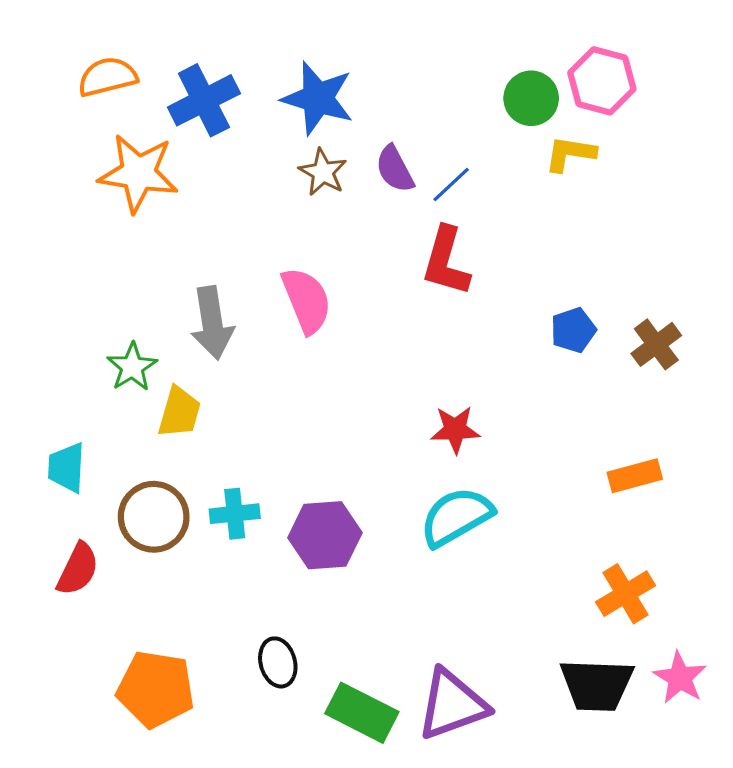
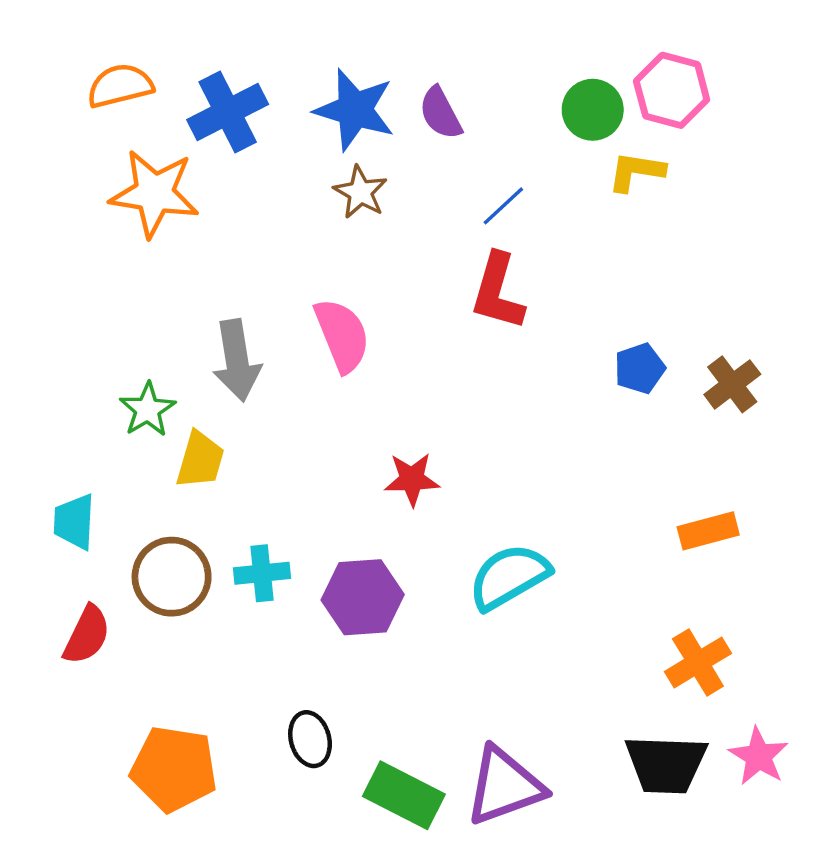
purple semicircle: (395, 169) -> (440, 113), moved
red star: (455, 430) -> (412, 479), moved

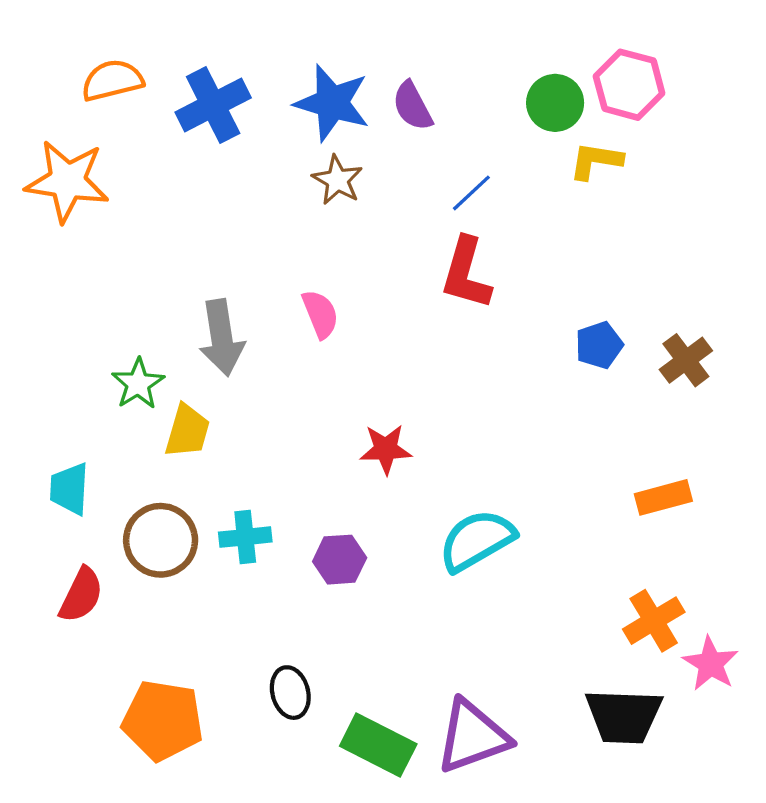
orange star: (154, 193) -> (67, 181), moved
pink semicircle: (342, 335) -> (320, 314), size x0.7
purple hexagon: (363, 597) -> (340, 560), size x0.7
pink star: (759, 756) -> (711, 664), moved

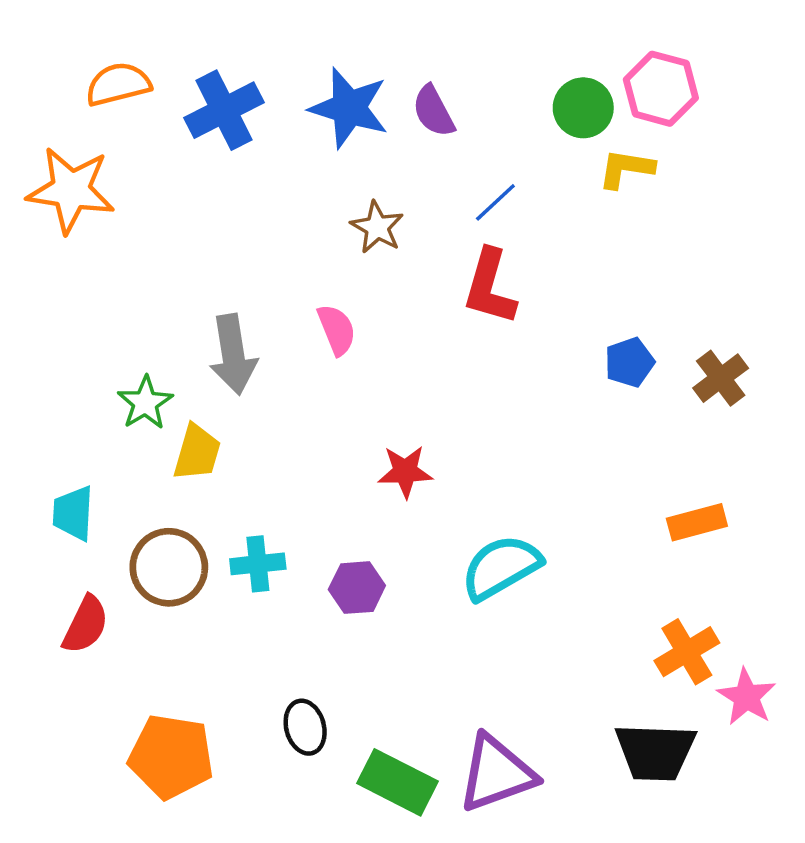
brown star: (337, 180) -> (377, 227), moved

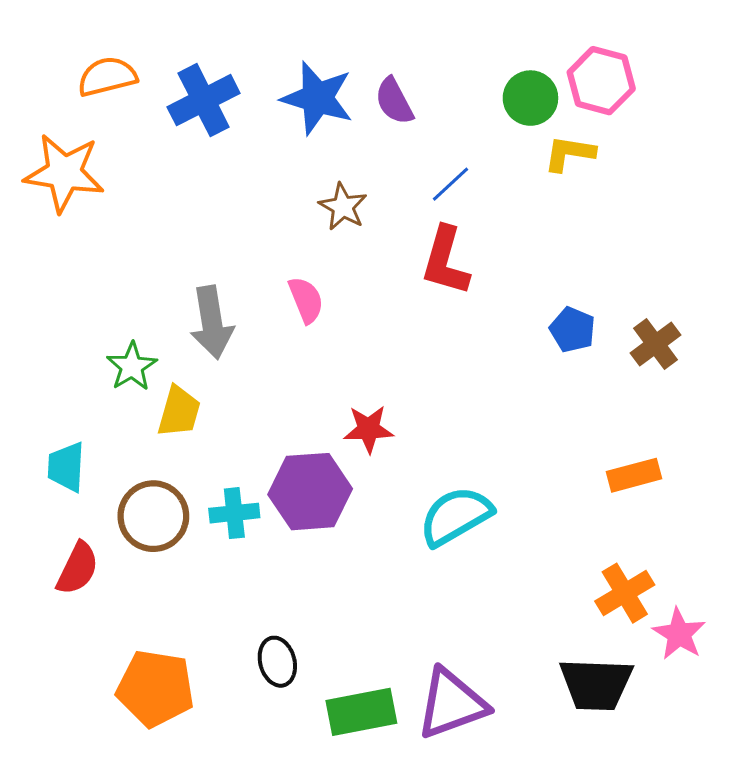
blue pentagon: (629, 362) -> (572, 330), turned -30
purple hexagon: (357, 588) -> (310, 492), moved, size x1.6
green rectangle: (397, 782) -> (361, 712), turned -38

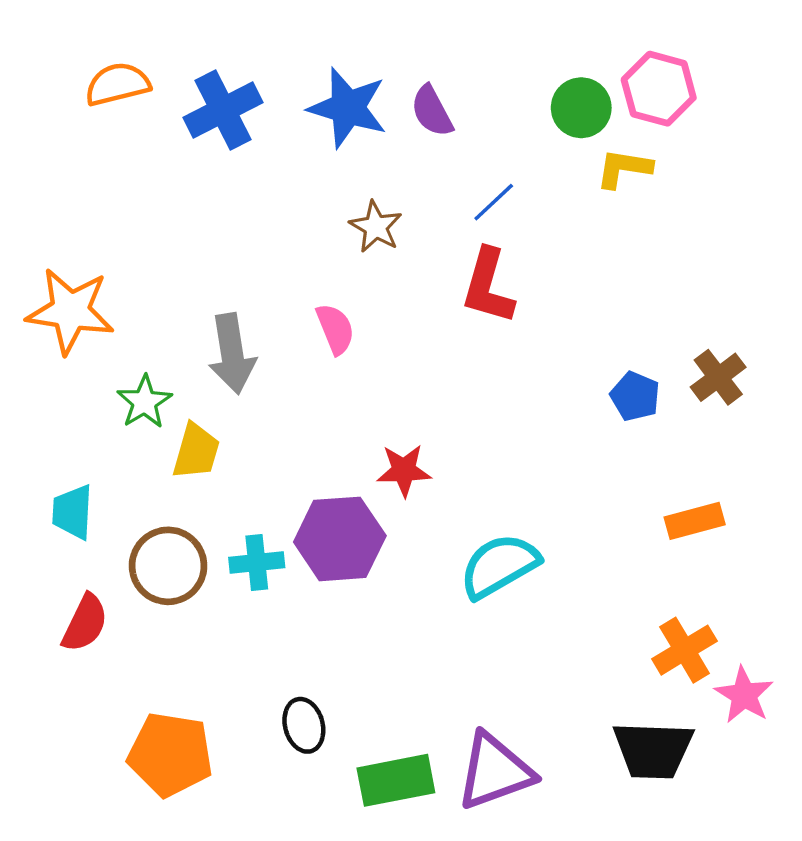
orange star: (64, 173) -> (70, 311), moved
blue pentagon: (572, 330) -> (635, 396), moved

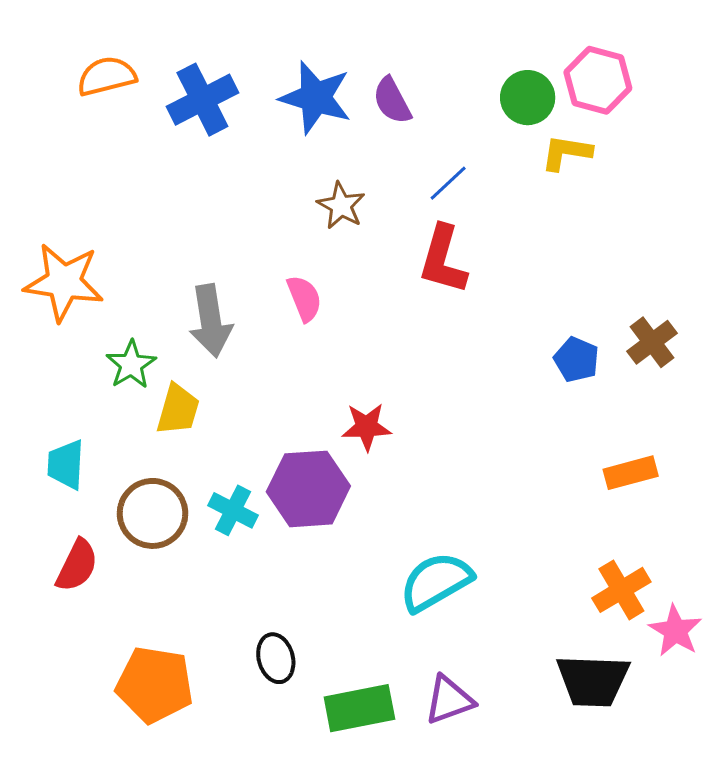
cyan cross: (257, 562) -> (233, 510), turned 33
cyan semicircle: (499, 566) -> (436, 582), moved
purple triangle: (495, 771) -> (449, 700), size x0.7

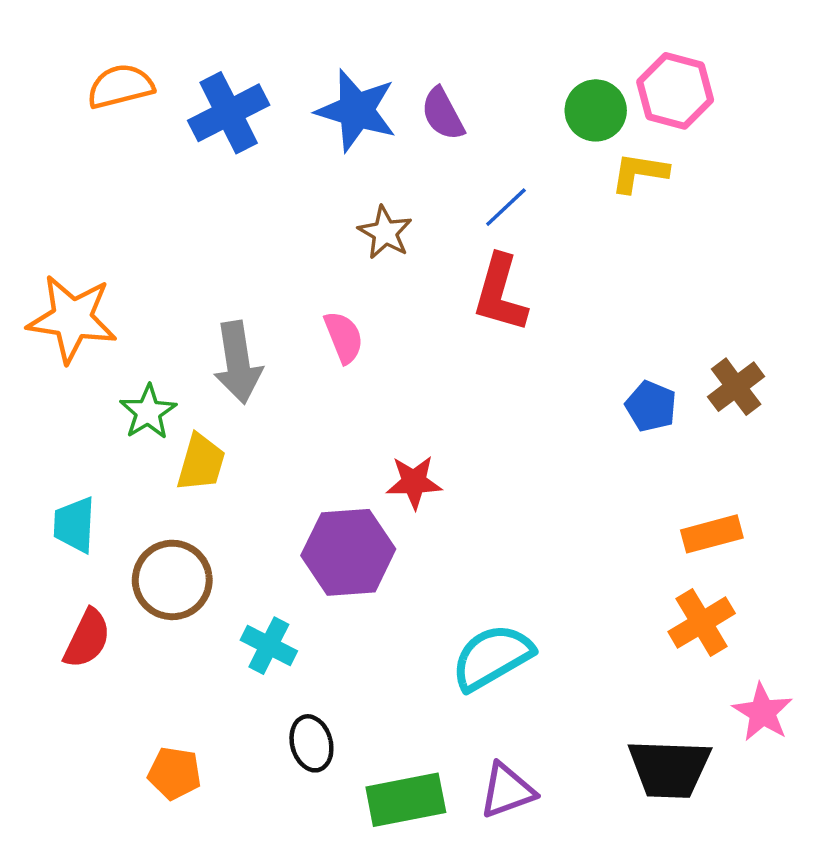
cyan cross: (233, 510) -> (269, 646), moved
orange cross: (621, 590) -> (702, 623), moved
orange pentagon: (155, 685) -> (175, 773), size x0.6

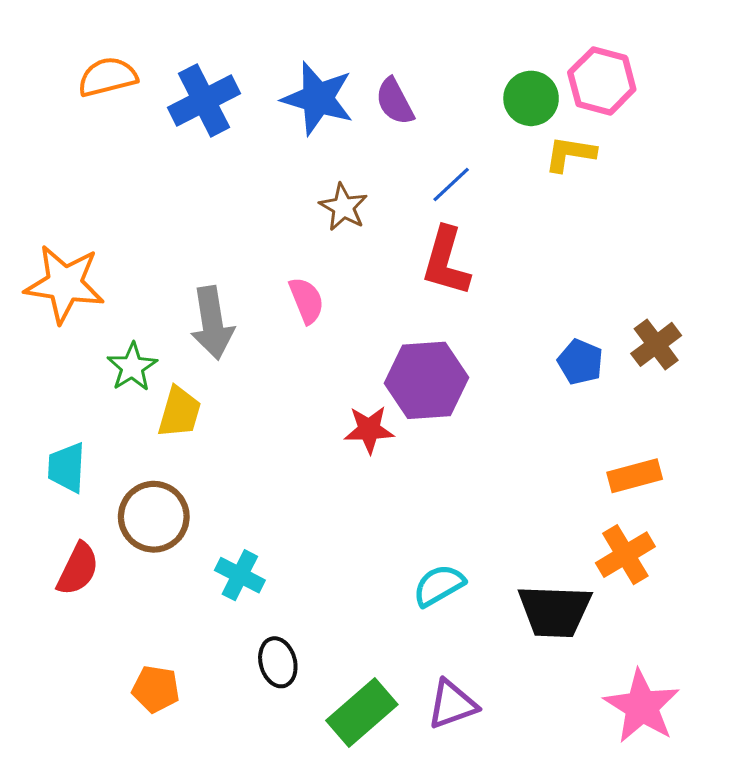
purple hexagon: (348, 552) -> (426, 380), moved
cyan semicircle: (492, 657) -> (439, 585), size x0.7
pink star: (763, 712) -> (642, 706), moved, size x1.4
black trapezoid: (669, 769) -> (555, 611), moved
green rectangle: (406, 800) -> (362, 713), turned -30

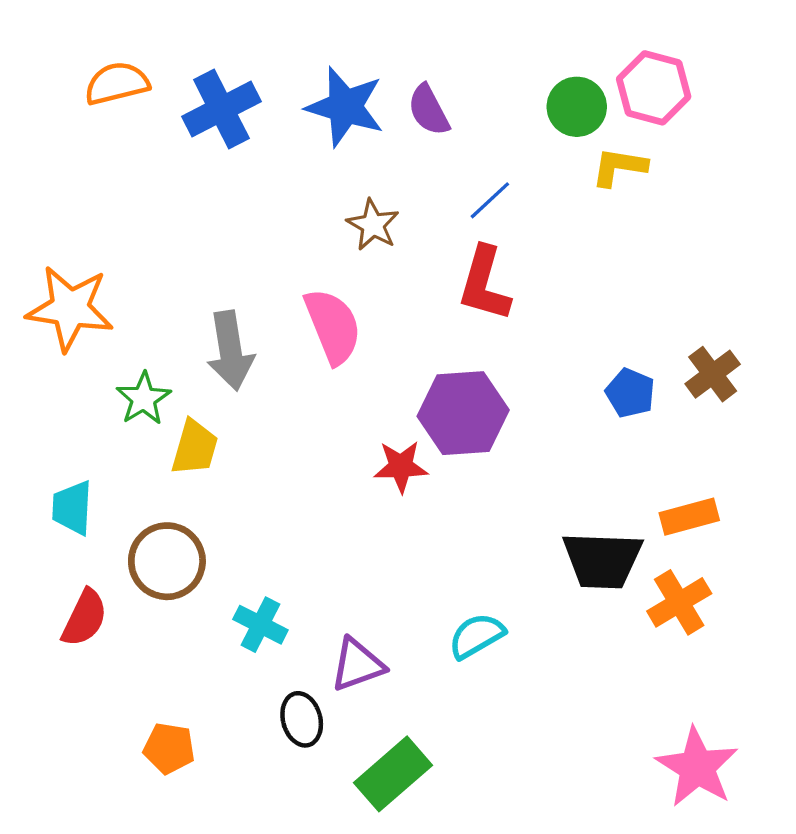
pink semicircle: (307, 300) -> (333, 326), size x1.5
black trapezoid: (555, 611) -> (602, 560), moved
purple triangle: (452, 704) -> (357, 665), moved

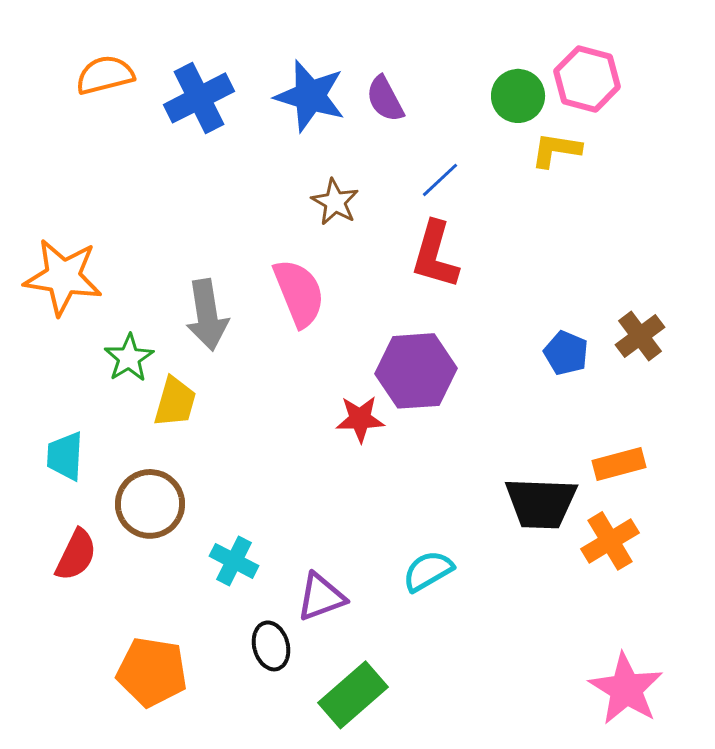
orange pentagon: (169, 748) -> (152, 672), size x1.5

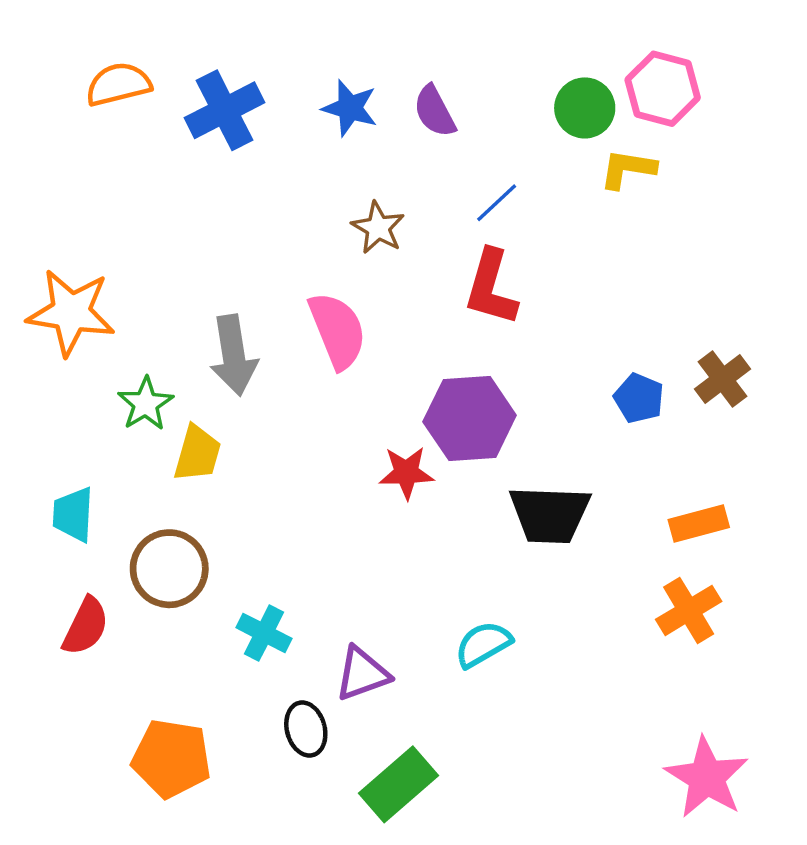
blue star: (310, 96) -> (350, 108), size x0.7
black trapezoid: (541, 503) -> (550, 514), moved

